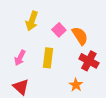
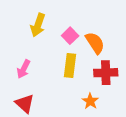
yellow rectangle: (48, 58) -> (70, 65), moved
red cross: (89, 61) -> (106, 73), turned -30

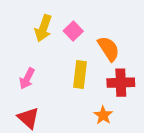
pink square: (70, 36) -> (73, 31), moved

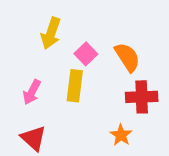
pink square: (73, 31) -> (86, 54), moved
yellow rectangle: (80, 74) -> (75, 86), moved

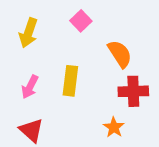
yellow arrow: (51, 33) -> (28, 33), moved
pink square: (86, 54) -> (81, 21), moved

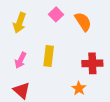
orange semicircle: (120, 54) -> (83, 22), moved

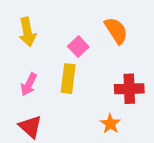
pink square: (56, 14) -> (78, 47), moved
yellow arrow: (19, 23) -> (27, 32), turned -30

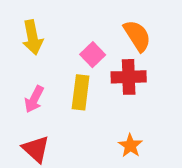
red cross: (129, 89) -> (129, 77), moved

